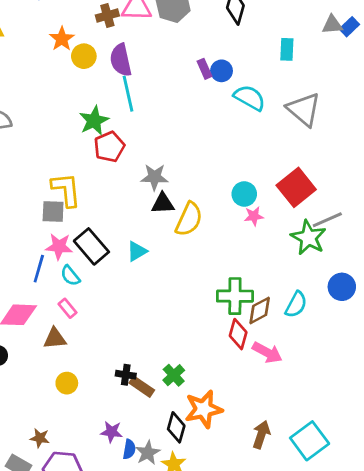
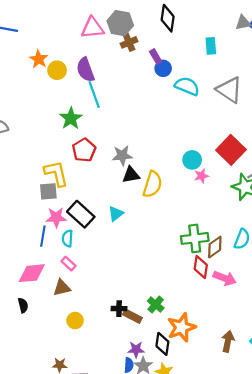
brown cross: (107, 16) -> (129, 42), moved
purple rectangle: (204, 69) -> (156, 56), moved
red pentagon: (109, 147) -> (84, 150), moved
cyan semicircle: (70, 276) -> (67, 238), turned 49
purple star: (111, 432) -> (136, 350), moved

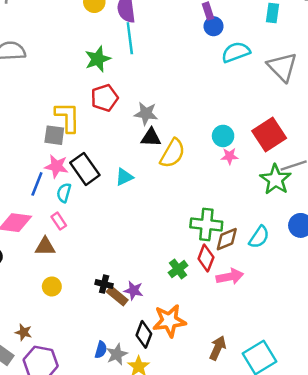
cyan semicircle: (187, 86) -> (236, 52), turned -55
pink arrow: (225, 278) -> (230, 277), turned -45
green cross: (156, 304) -> (178, 269), moved
purple star: (136, 350) -> (134, 290), moved

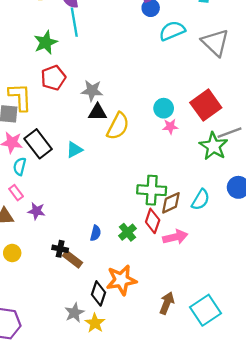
purple star: (134, 290) -> (36, 211), moved
blue semicircle: (101, 350) -> (96, 233), moved

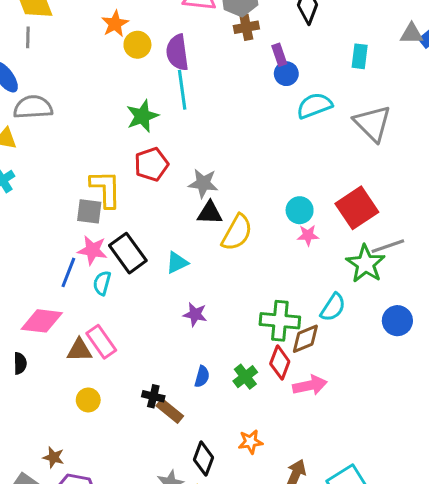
pink rectangle: (16, 193) -> (101, 342), moved, size x1.5
cyan semicircle: (201, 200) -> (333, 307), moved
purple star: (36, 211) -> (195, 314), moved
orange star: (121, 280) -> (250, 442), moved, size x0.6

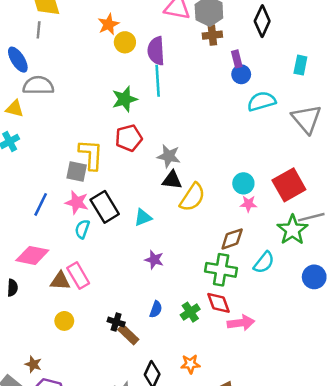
blue line: (68, 272) -> (41, 204), moved
brown diamond: (305, 339) -> (232, 239), moved
red diamond: (280, 363) -> (218, 303), turned -45

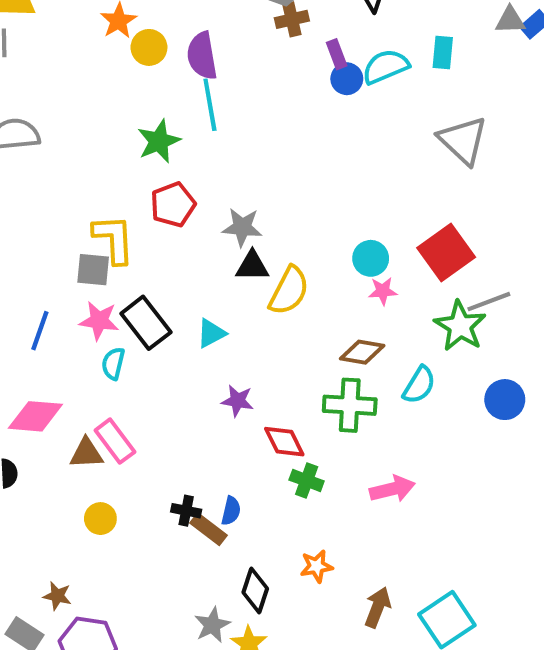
cyan semicircle: (262, 101) -> (386, 67), moved
brown diamond: (232, 239) -> (362, 352), turned 35
red diamond: (218, 303) -> (284, 442), moved
blue semicircle: (156, 309) -> (231, 511), moved
green cross: (190, 312) -> (307, 481), turned -30

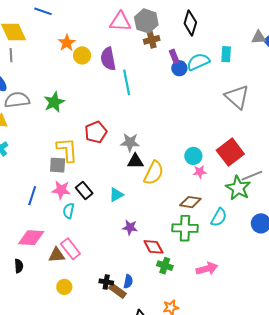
cyan line: (210, 105) -> (127, 82), moved
green star: (159, 141) -> (54, 102), moved
black rectangle: (146, 323) -> (84, 190), size x0.7

